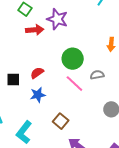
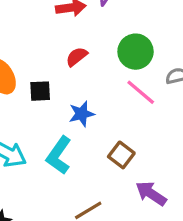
red semicircle: (37, 73) -> (77, 57), moved
cyan L-shape: (24, 132) -> (59, 155), moved

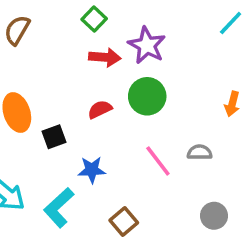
green circle: (136, 52) -> (147, 96), moved
black square: (40, 91) -> (54, 137), turned -30

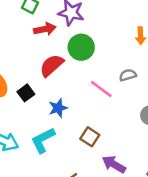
red semicircle: (100, 109) -> (52, 65), size x1.5
cyan L-shape: (59, 208) -> (43, 140), turned 32

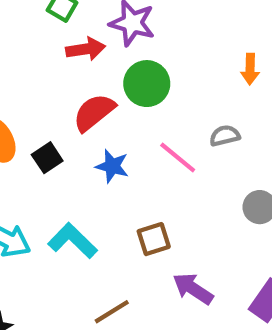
blue star: (58, 108) -> (112, 166), moved, turned 30
brown square: (90, 137) -> (154, 239), turned 36
cyan L-shape: (43, 140) -> (73, 241), turned 68

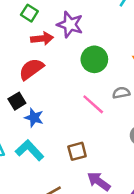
green circle: (147, 84) -> (94, 59), moved
red semicircle: (94, 112) -> (31, 69), moved
blue star: (112, 166) -> (34, 118), moved

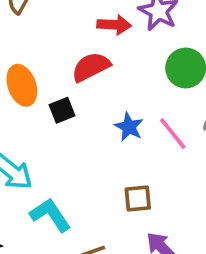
blue star: (34, 118) -> (129, 127), moved
cyan L-shape: (30, 150) -> (50, 215), moved

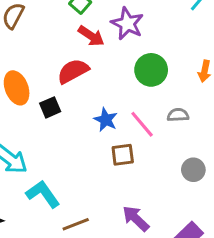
red arrow: (114, 25) -> (91, 36), turned 32
brown square: (138, 199) -> (123, 155), moved

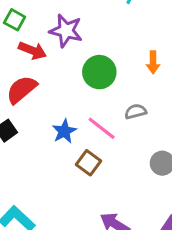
blue star: (106, 120) -> (64, 131), turned 30
brown square: (123, 155) -> (89, 163), turned -35

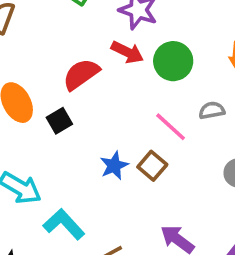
red arrow: (32, 51) -> (127, 52), moved
blue star: (64, 131) -> (114, 166), moved

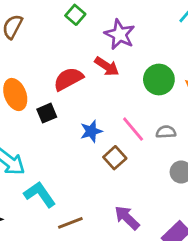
green circle: (173, 61) -> (159, 80), moved
gray semicircle: (212, 110) -> (166, 132), moved
blue star: (114, 166) -> (91, 131), moved

